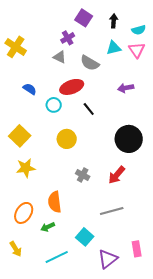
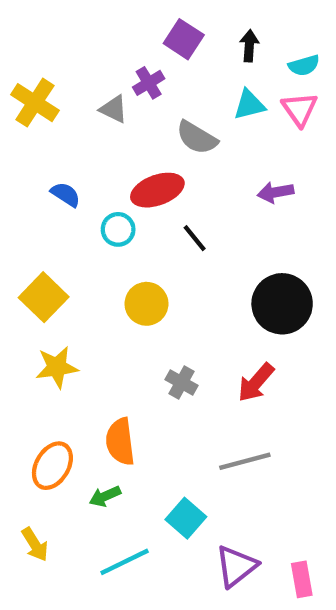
gray triangle: (60, 57) -> (114, 109), moved
pink rectangle: (137, 249) -> (302, 579), moved

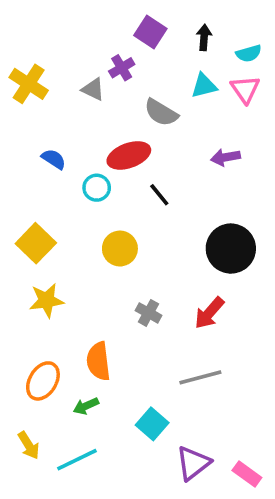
cyan line: (125, 562) -> (77, 460), moved
pink rectangle: (302, 579) -> (247, 474), turned -44

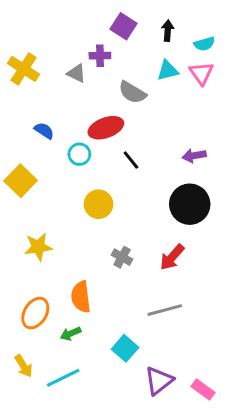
purple cross: (122, 68) -> (100, 56), turned 30
purple arrow: (225, 157) -> (194, 156), moved
yellow square: (36, 243) -> (21, 181), moved

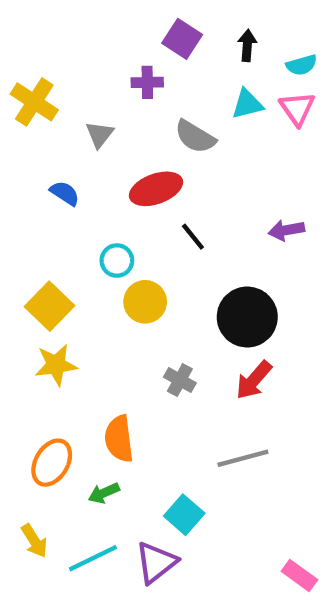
gray triangle: (76, 73) -> (99, 135), moved, turned 42
cyan circle: (79, 154) -> (117, 261), moved
yellow square: (21, 181) -> (50, 306), moved
black circle: (190, 204) -> (247, 317), moved
purple triangle: (159, 381) -> (156, 563), moved

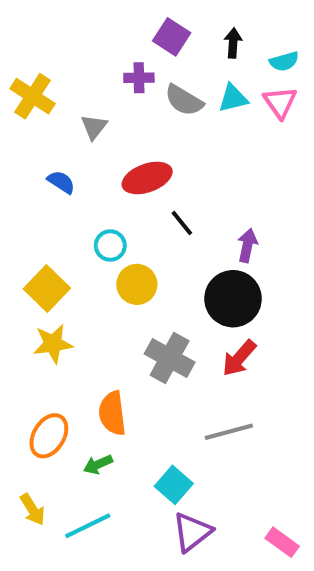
gray semicircle: (195, 137) -> (184, 100), moved
purple arrow: (286, 230) -> (247, 246), moved, turned 112
gray cross: (180, 380) -> (170, 358), size x1.6
purple triangle: (156, 563) -> (192, 532), moved

